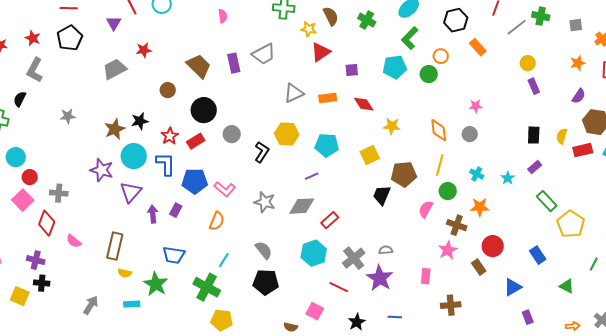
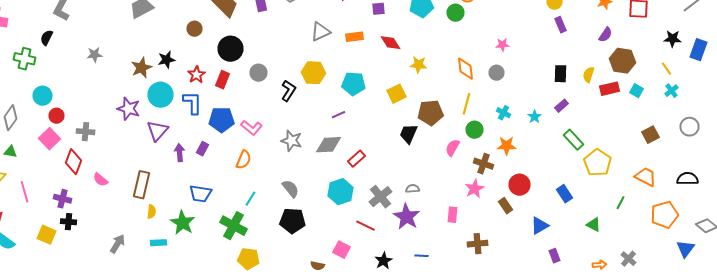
red rectangle: (196, 141) -> (222, 80), turned -36
yellow semicircle: (125, 273) -> (152, 212), turned -96

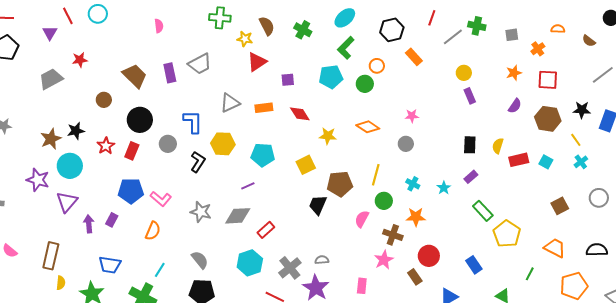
brown hexagon: (622, 61) -> (548, 119), moved
orange diamond: (466, 69) -> (368, 127), moved, turned -50
blue L-shape: (192, 103) -> (193, 122), moved

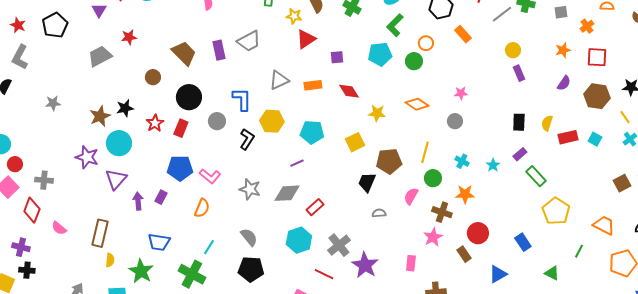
brown square: (560, 206) -> (622, 183), moved
green rectangle: (483, 211) -> (536, 176), moved
gray semicircle: (322, 260) -> (379, 213), moved

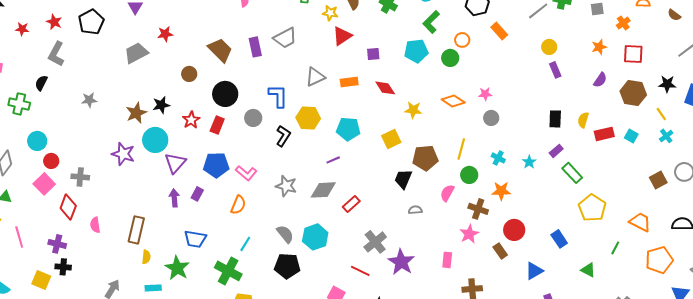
pink star: (461, 93) -> (485, 94), moved
purple triangle: (116, 179) -> (175, 163), moved
pink semicircle: (59, 228) -> (95, 225), turned 42
cyan hexagon: (299, 240) -> (315, 237), moved

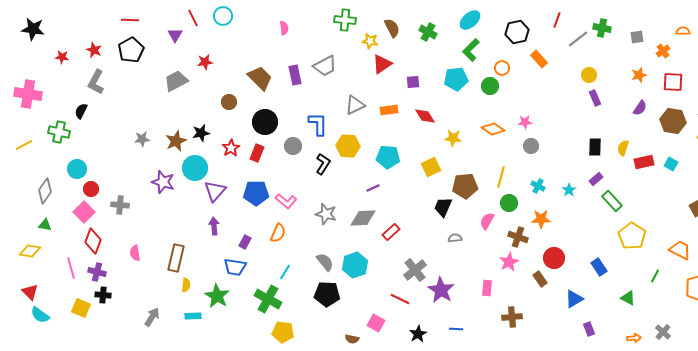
gray star: (89, 100) -> (142, 139), moved
purple rectangle: (197, 194) -> (245, 242), moved
red diamond: (68, 207) -> (93, 241), moved
pink line: (19, 237) -> (71, 268), moved

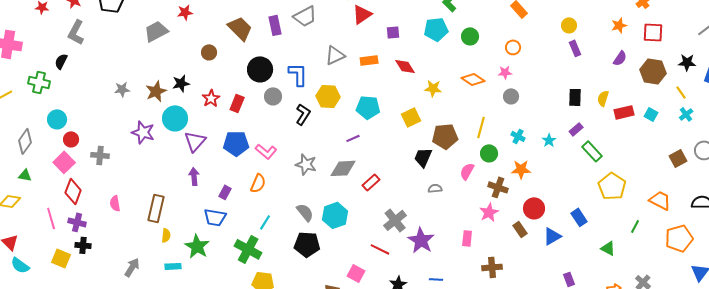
orange circle: (502, 68) -> (513, 47), moved
black circle: (265, 122) -> (260, 69), moved
blue triangle: (574, 299) -> (552, 236), moved

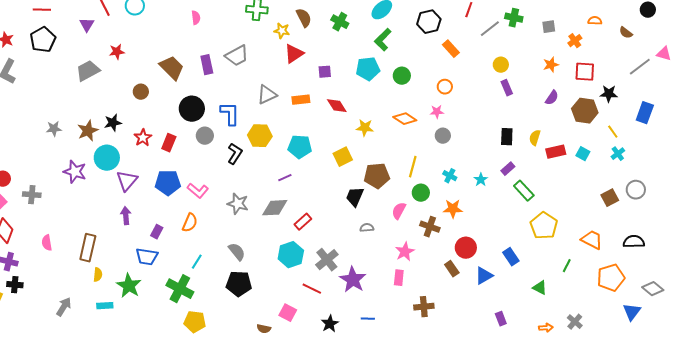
black star: (687, 62) -> (609, 94), moved
pink star: (489, 212) -> (405, 252), moved
cyan hexagon: (335, 215) -> (291, 255), moved

